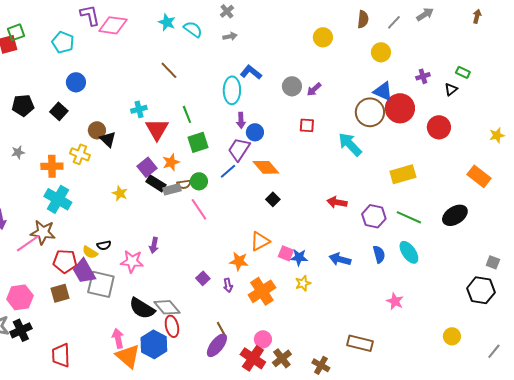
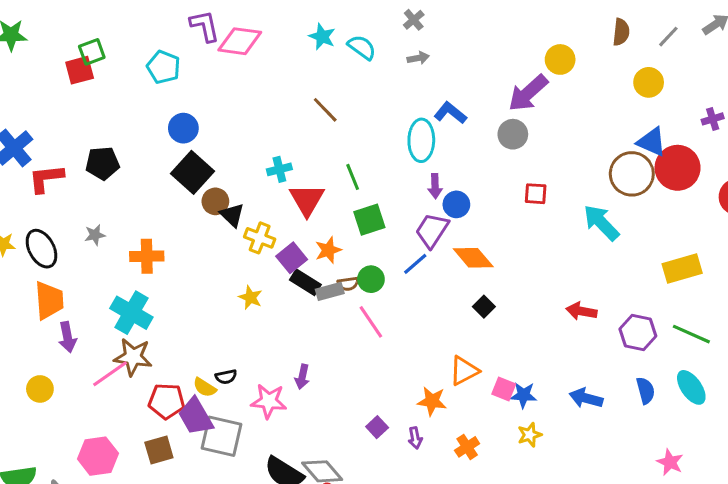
purple arrow: (314, 89) -> (528, 93), moved, size x1.8
black square: (59, 111) -> (192, 172), moved, size x1.5
yellow cross: (80, 154) -> (260, 238), moved
cyan cross: (58, 199) -> (131, 313), moved
orange cross: (262, 291) -> (467, 447), size x0.6

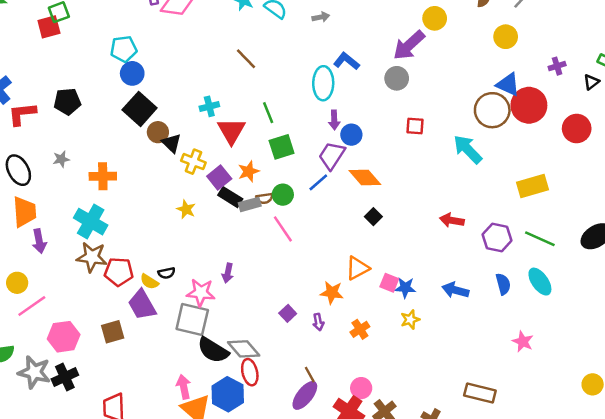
cyan pentagon: (164, 67) -> (124, 49), moved, turned -30
pink line: (110, 374) -> (32, 306), moved
red pentagon: (167, 401) -> (119, 272), moved
gray square: (221, 436) -> (192, 320), moved

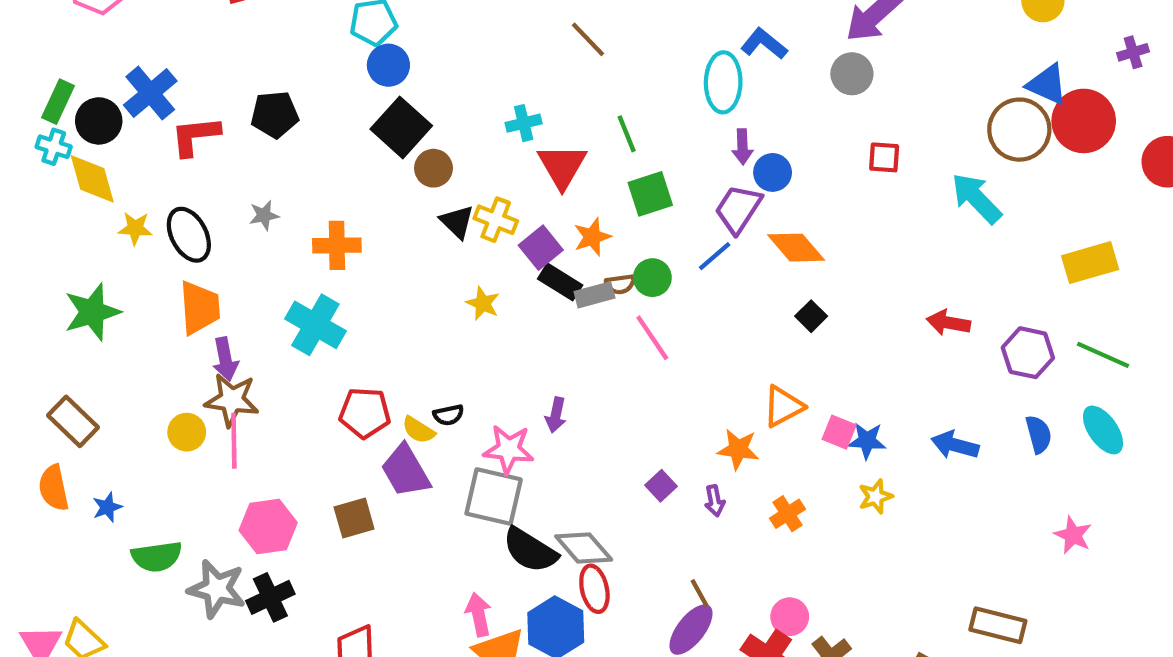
black triangle: (171, 143) -> (457, 222), moved
brown star: (92, 257) -> (232, 400), moved
pink line: (32, 306) -> (234, 441), moved, turned -56

